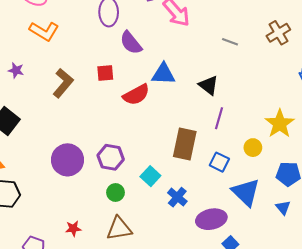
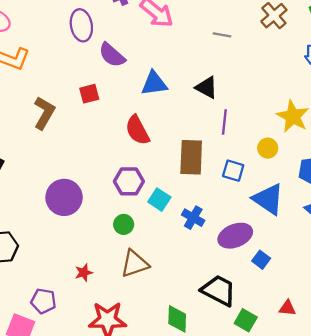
red semicircle: (136, 95) -> (137, 130), moved, turned 100
purple hexagon: (111, 157) -> (129, 181), moved

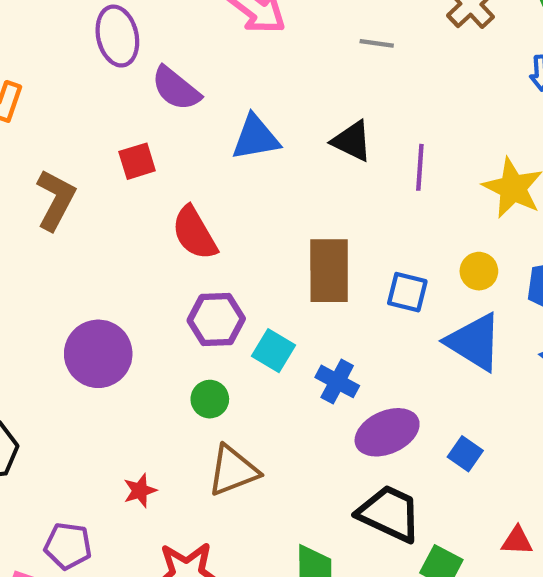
purple line: (224, 122) -> (420, 167), moved
red semicircle: (137, 130) -> (194, 233), moved
yellow circle: (268, 148) -> (479, 271), moved
purple ellipse: (235, 236) -> (387, 432), moved

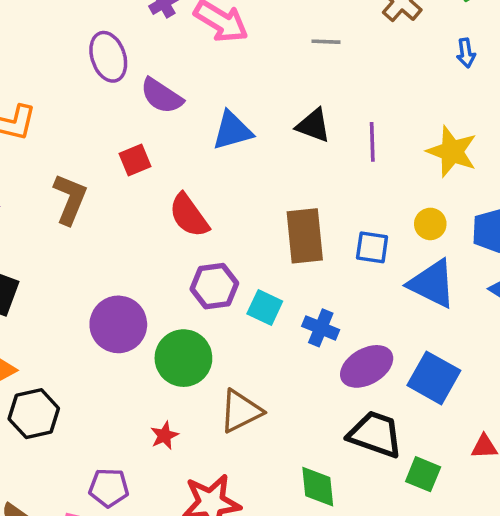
green circle: (210, 399) -> (183, 358), moved, size x1.8
blue square: (465, 454) -> (434, 378), size x1.8

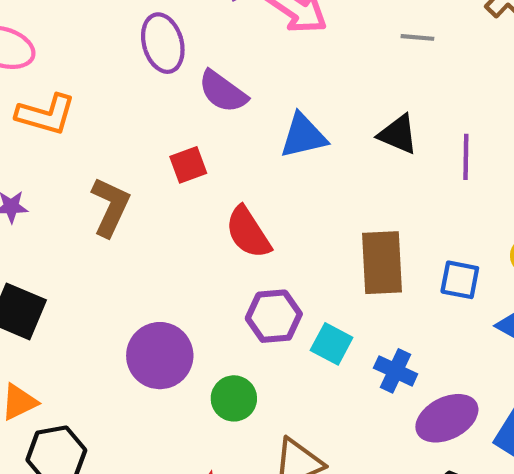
green circle: (183, 358) -> (234, 398), size x0.7

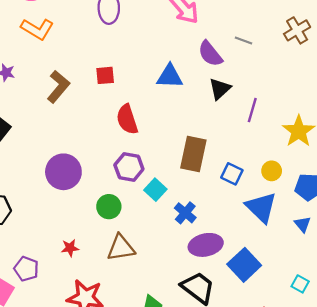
purple semicircle: (223, 92) -> (210, 54), moved
black triangle: (398, 134) -> (220, 89), turned 40
green circle: (234, 398) -> (109, 207), moved

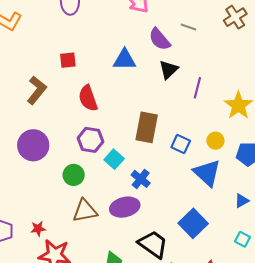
brown L-shape: (58, 87) -> (37, 90), moved
blue triangle: (303, 224) -> (242, 201), moved, turned 42
purple ellipse: (206, 245) -> (125, 207), moved
red star: (70, 248) -> (38, 229), moved

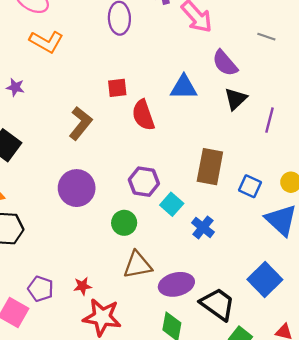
gray line: (188, 27) -> (266, 37), moved
red semicircle: (88, 98) -> (143, 115), moved
purple ellipse: (125, 207) -> (176, 284), moved

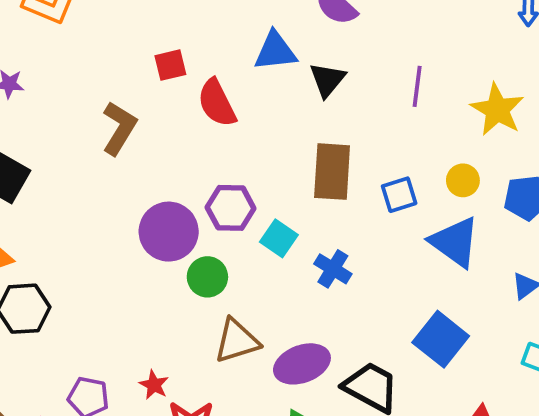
black triangle: (236, 99) -> (327, 80), moved
blue square: (250, 186) -> (399, 195), turned -35
purple circle: (77, 188) -> (169, 232), moved
red star: (82, 286) -> (154, 385), turned -30

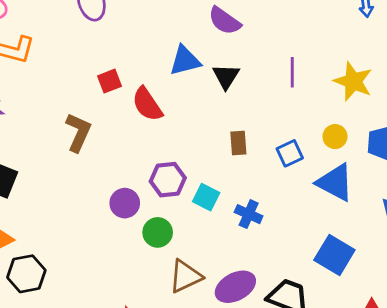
brown rectangle: (332, 172) -> (238, 143), size x0.6
purple circle: (169, 232) -> (125, 203), size x0.7

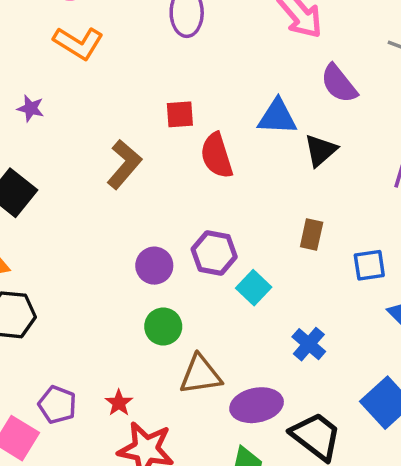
blue cross: (249, 214) -> (309, 344), moved
green circle: (158, 232) -> (163, 326), moved

